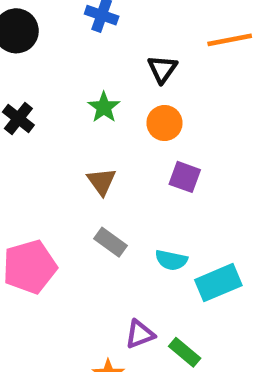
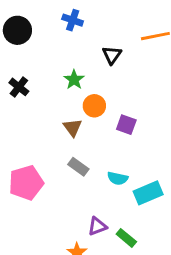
orange circle: (164, 123) -> (94, 106), moved

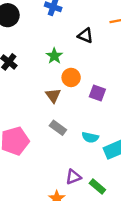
black triangle: (112, 55) -> (85, 36), turned -42

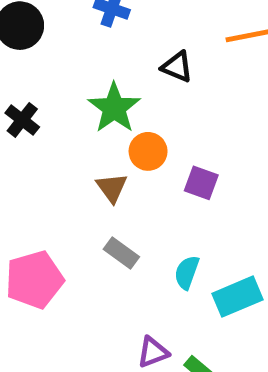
green star: (54, 56) -> (114, 108), size x1.5
cyan semicircle: (90, 137) -> (187, 272), turned 98

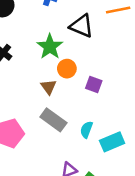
black triangle: (177, 67) -> (82, 26), size x1.5
gray rectangle: (121, 253) -> (53, 120), size x1.5

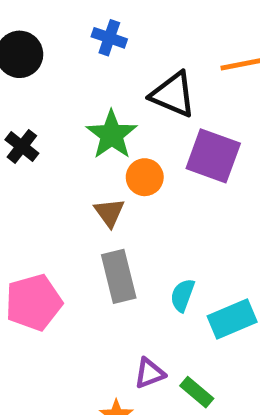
purple square: (94, 84) -> (213, 156), moved, size x1.6
gray rectangle: (53, 120) -> (119, 276), turned 40

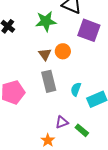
green star: (112, 135) -> (46, 21), turned 30
orange circle: (145, 177) -> (63, 51), moved

